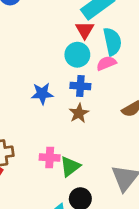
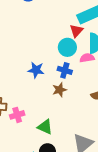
pink cross: (50, 157) -> (17, 115), moved, turned -32
green triangle: (70, 166) -> (45, 127), turned 49

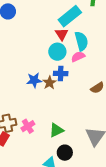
brown star: (60, 90) -> (50, 83), moved
green triangle: (45, 127) -> (56, 130), turned -35

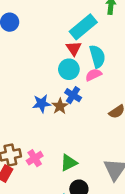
blue cross: (61, 73) -> (73, 95), turned 32

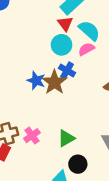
cyan semicircle: (97, 56) -> (89, 31), turned -30
blue star: (42, 103) -> (36, 81), turned 30
brown star: (60, 106) -> (54, 82), size x1.5

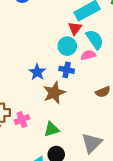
blue cross: (67, 70) -> (67, 70), turned -32
brown star: (54, 82) -> (54, 93), moved

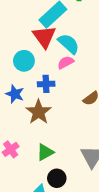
red triangle: (75, 28) -> (44, 37), size x1.5
cyan circle: (67, 46) -> (24, 61), moved

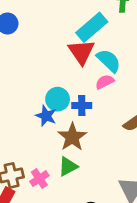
cyan circle: (24, 61) -> (58, 99), moved
green triangle: (45, 152) -> (68, 166), moved

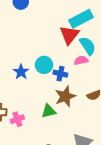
blue star: (46, 116) -> (21, 72), moved
brown star: (72, 137) -> (65, 96), moved
green triangle: (68, 166) -> (49, 111), moved

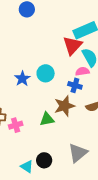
blue cross: (60, 74) -> (75, 85), moved

